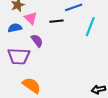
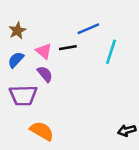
pink triangle: (31, 18) -> (44, 51), moved
blue semicircle: (15, 28) -> (16, 60), turned -32

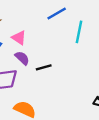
black line: (68, 48) -> (44, 67), moved

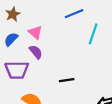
black line: (44, 67) -> (67, 80), moved

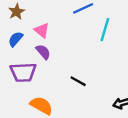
black line: (67, 80) -> (78, 81), turned 40

